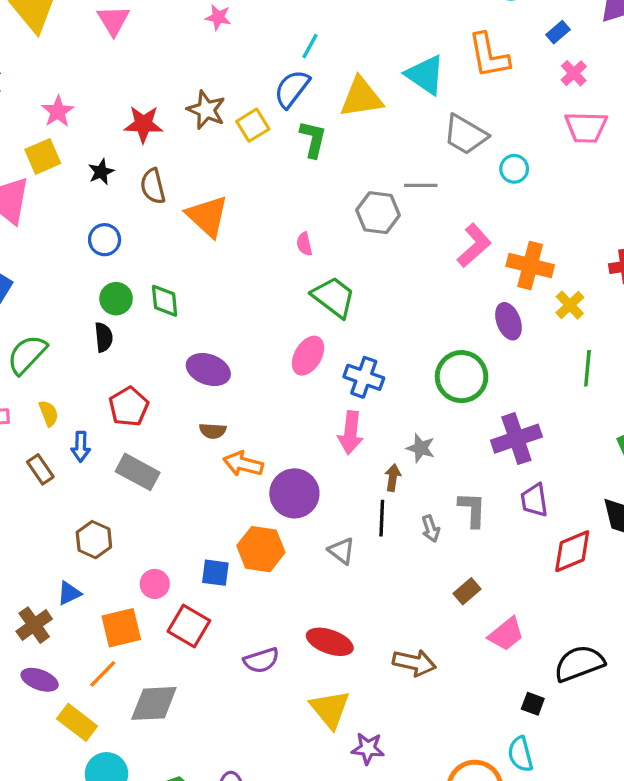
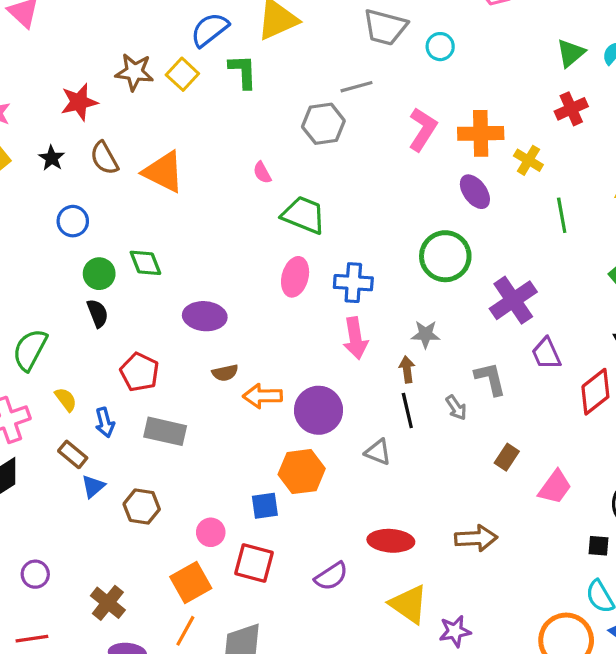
blue semicircle: (292, 89) -> (210, 30), turned 30
blue triangle: (69, 593) -> (93, 486), moved

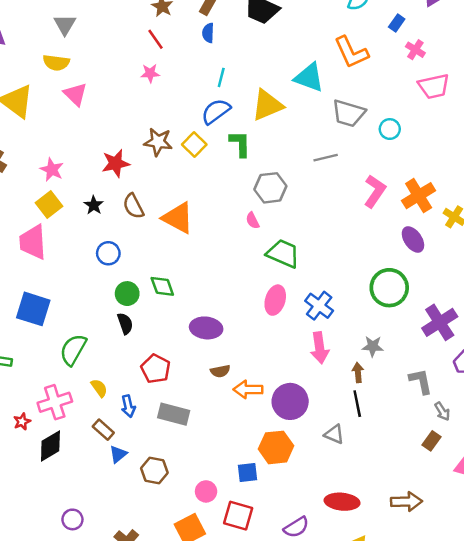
gray hexagon: (323, 124) -> (270, 188), moved
orange cross: (481, 133) -> (419, 196), turned -32
blue cross: (353, 283) -> (319, 306), turned 32
gray arrow: (456, 408) -> (442, 411), moved

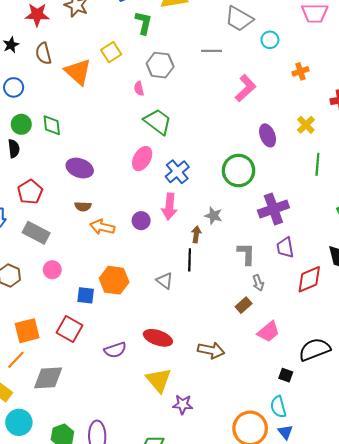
yellow square: (194, 144) -> (111, 52), moved
orange cross: (419, 196) -> (300, 71), moved, size x0.6
purple circle: (290, 401) -> (141, 221), moved, size x0.6
pink circle: (206, 491) -> (52, 270), moved

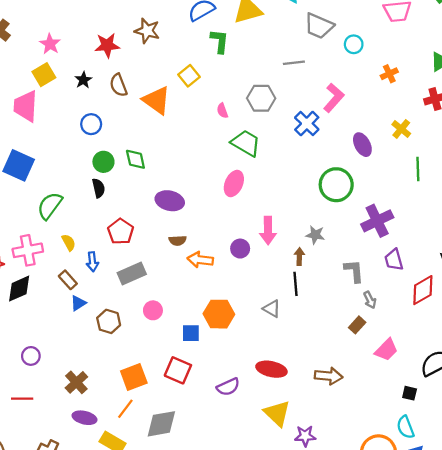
gray hexagon: (160, 65) -> (261, 98), moved
blue cross: (177, 172) -> (307, 124), moved
gray rectangle: (36, 233) -> (132, 274), turned -45

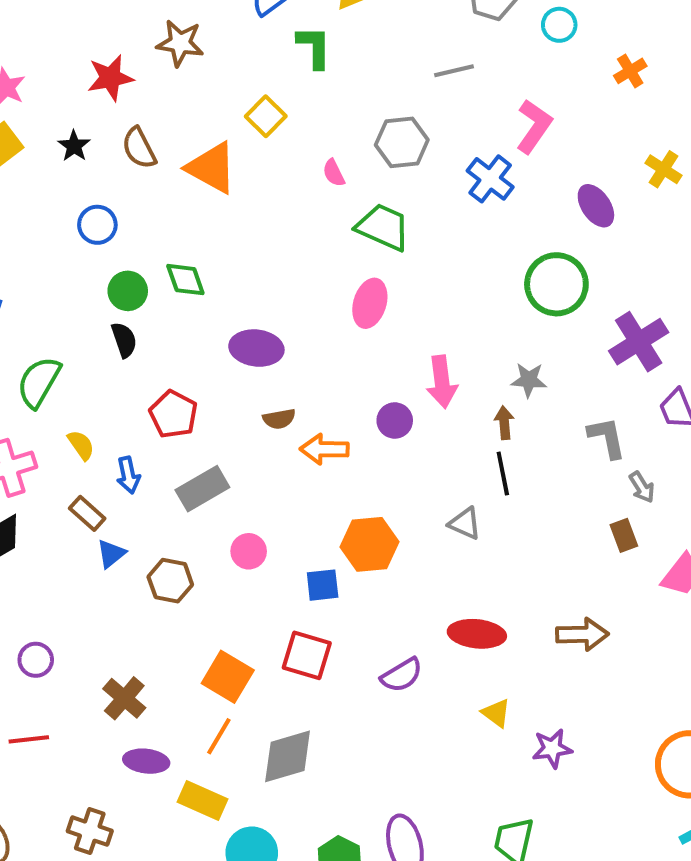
brown rectangle: (357, 325) -> (624, 535), turned -56
orange square: (134, 377) -> (228, 677), turned -32
yellow triangle: (277, 413) -> (496, 713), size x0.6

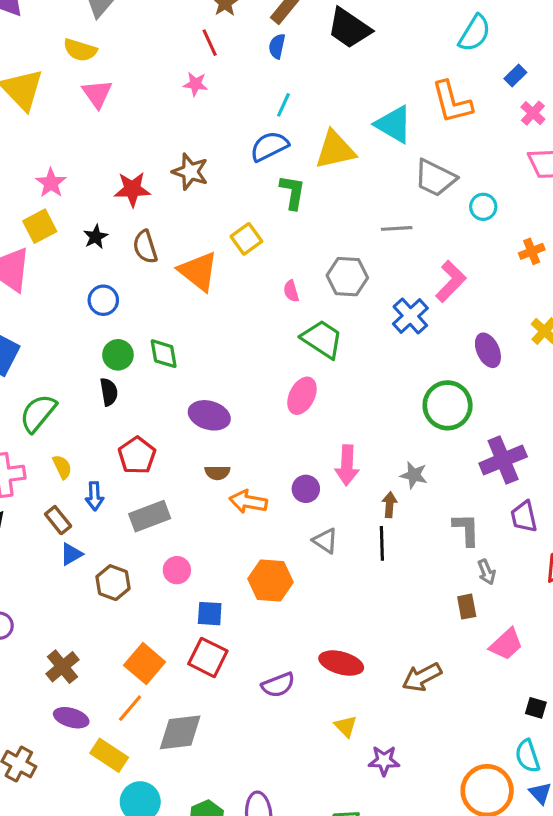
gray triangle: (465, 523) -> (325, 541), moved
blue square: (323, 585) -> (210, 614), moved
brown arrow: (582, 634) -> (422, 677), turned 144

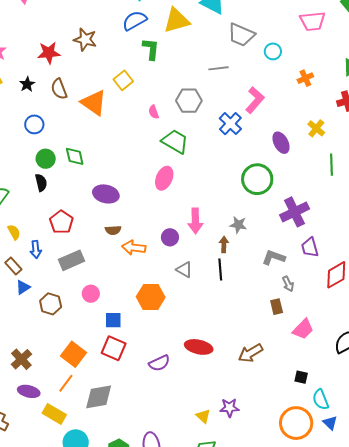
gray L-shape: (466, 529) -> (274, 258), turned -65
black square: (536, 708) -> (301, 377), moved
yellow triangle: (346, 726) -> (203, 416), moved

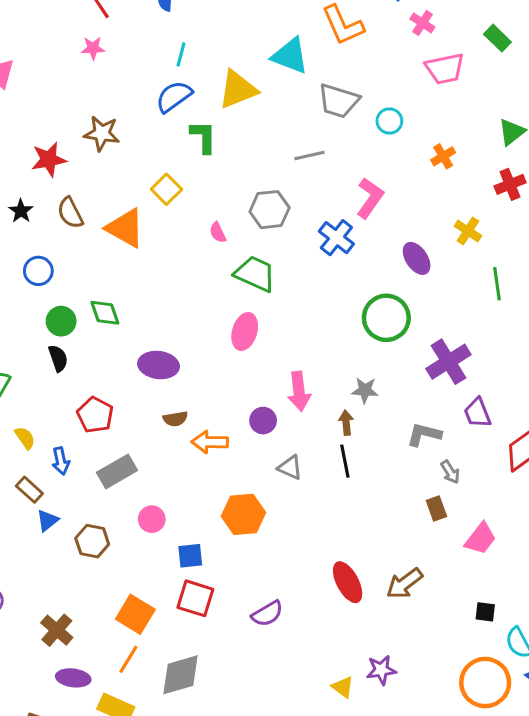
red ellipse: (199, 347) -> (348, 582), moved, turned 56

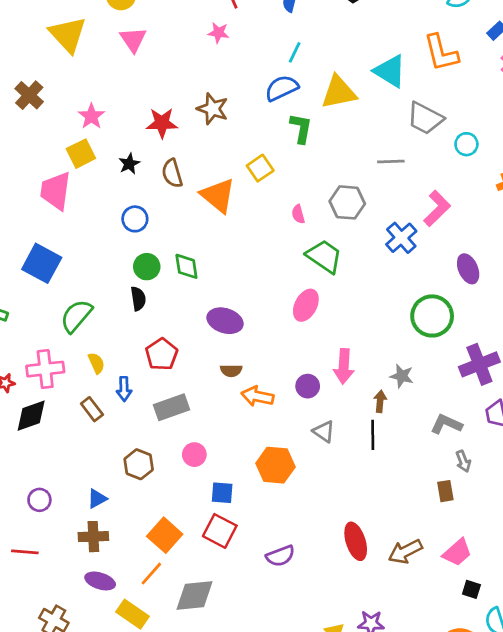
blue triangle: (47, 520) -> (97, 499), moved
pink trapezoid: (480, 539) -> (457, 552), moved
brown cross: (57, 630) -> (93, 537), turned 36

